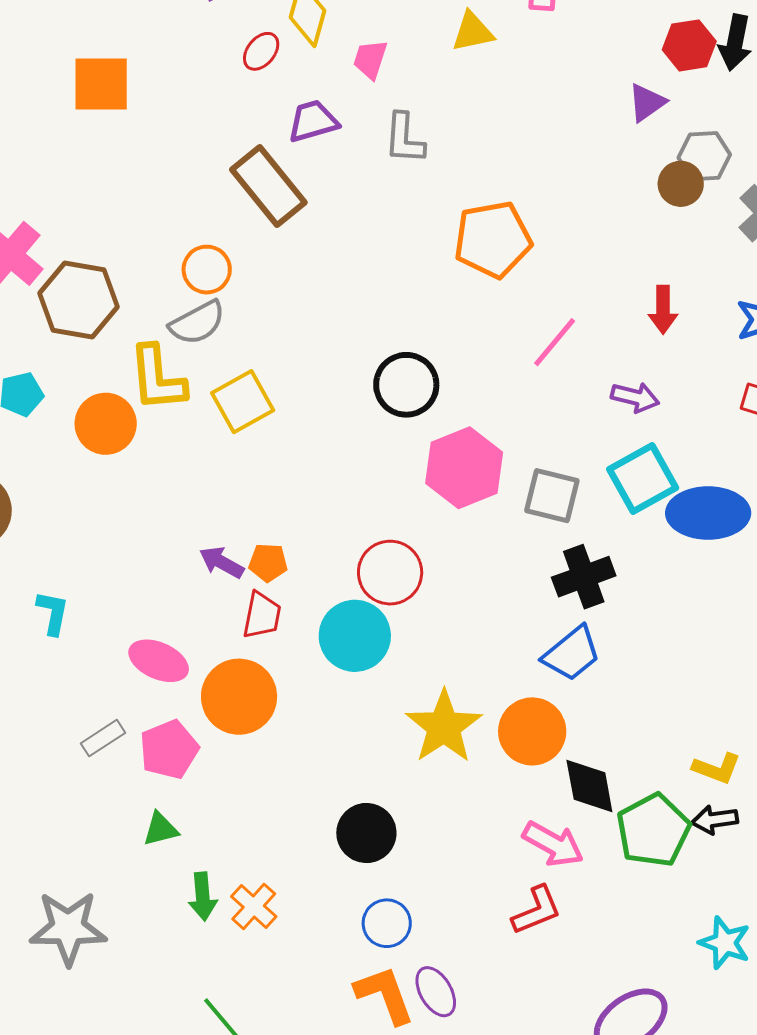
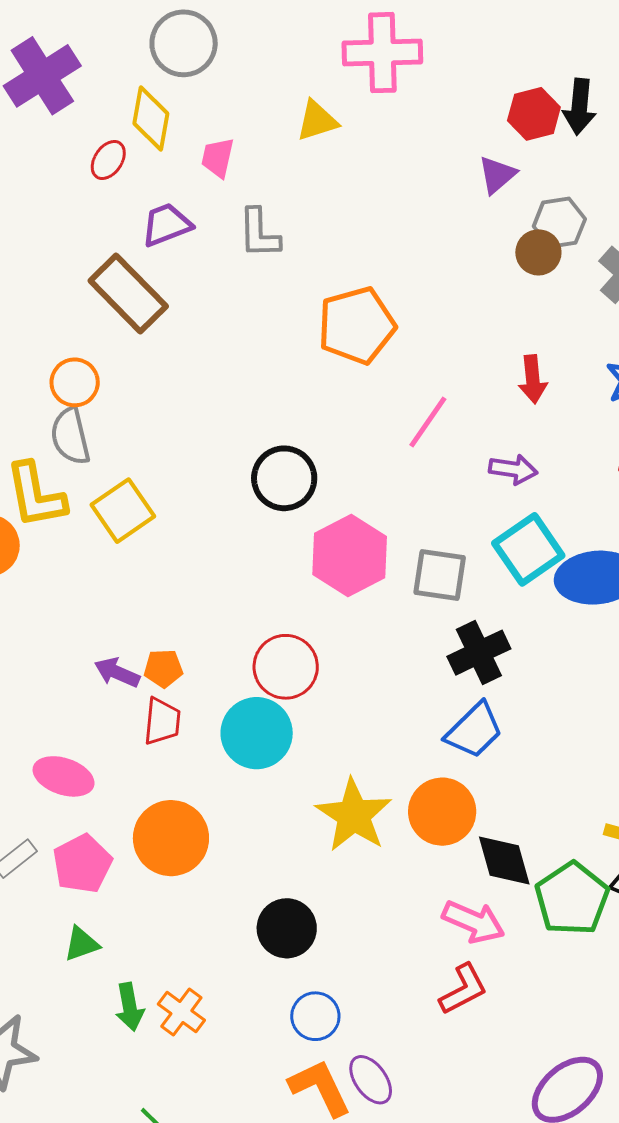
gray semicircle: (197, 323) -> (70, 436), turned 110
orange circle: (239, 697) -> (171, 838), moved

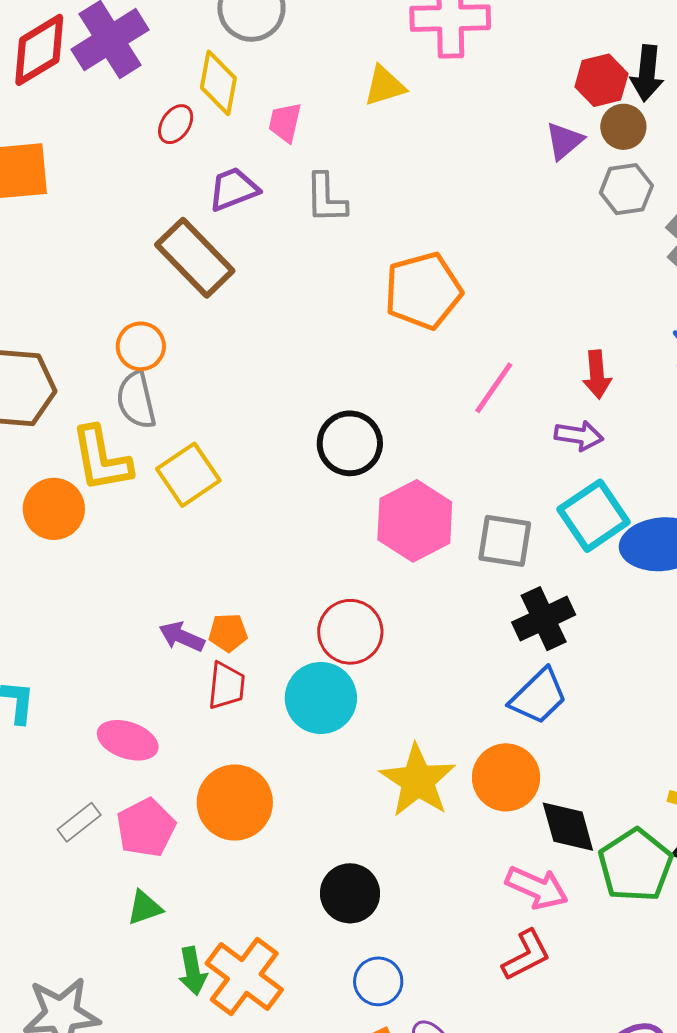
brown circle: (538, 252) -> (623, 127), moved
red arrow: (533, 379) -> (597, 375), moved
orange cross: (181, 1012) -> (244, 977), size x1.6

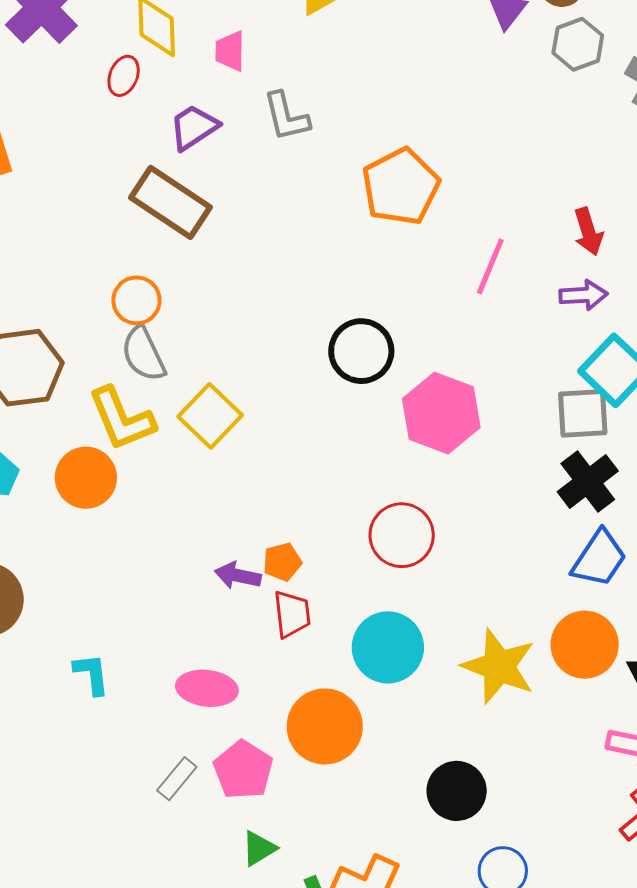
gray square: (505, 541) -> (583, 413), moved
cyan circle: (321, 698) -> (388, 647), moved

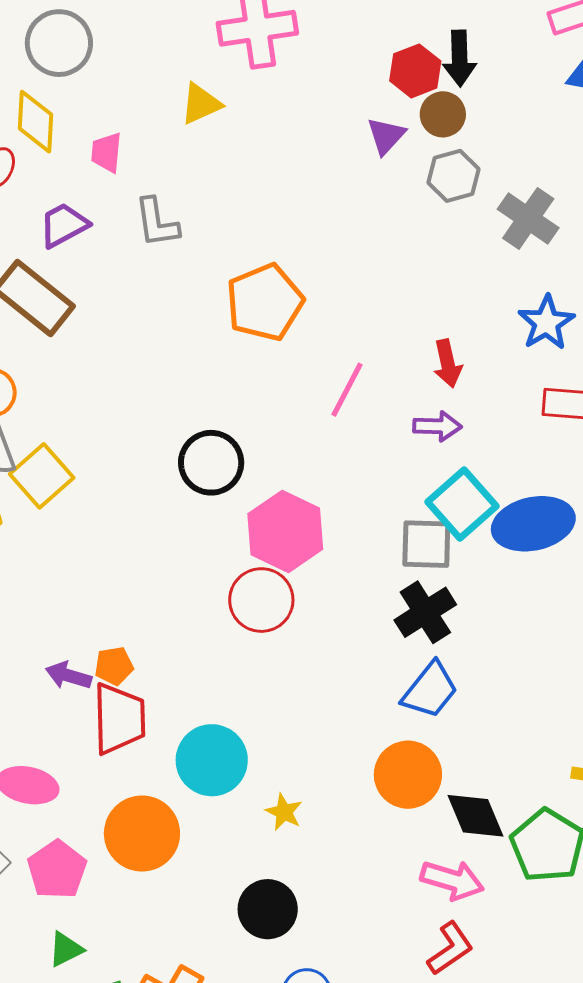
yellow square: (210, 416) -> (42, 476), moved
red circle: (402, 535) -> (261, 600), moved
red trapezoid: (292, 614) -> (119, 719), size x1.5
yellow star: (499, 666) -> (284, 812), moved, size x0.5

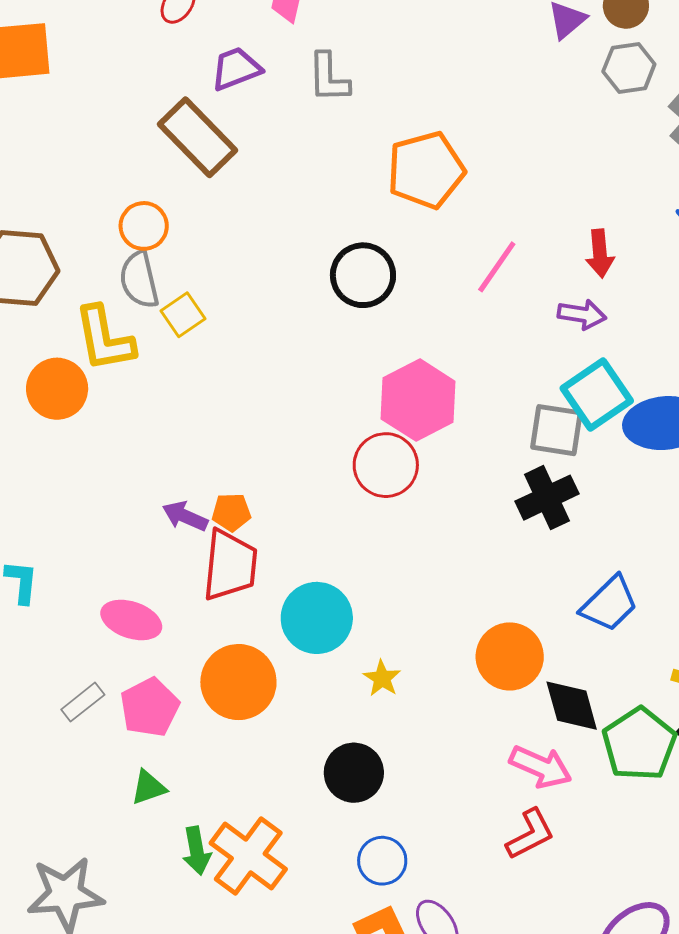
black circle: (211, 463) -> (363, 275), moved
yellow square: (42, 476) -> (183, 315), size x0.7
blue trapezoid: (430, 690) -> (609, 604), moved

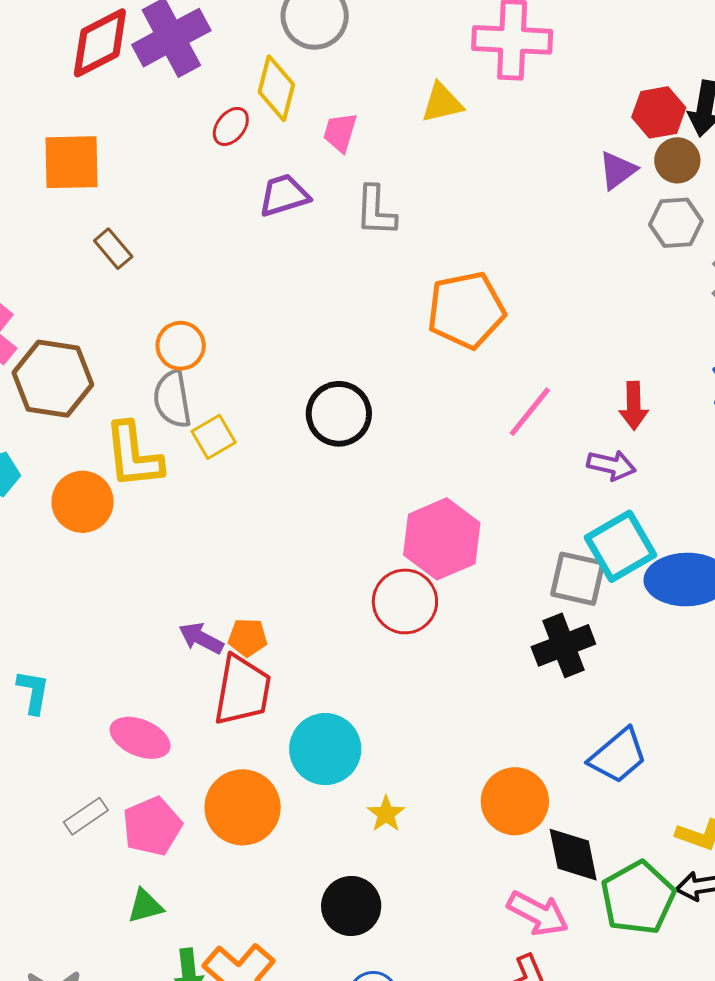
brown rectangle: (198, 137) -> (113, 249), moved, size x0.5
black circle: (363, 275) -> (339, 414), moved

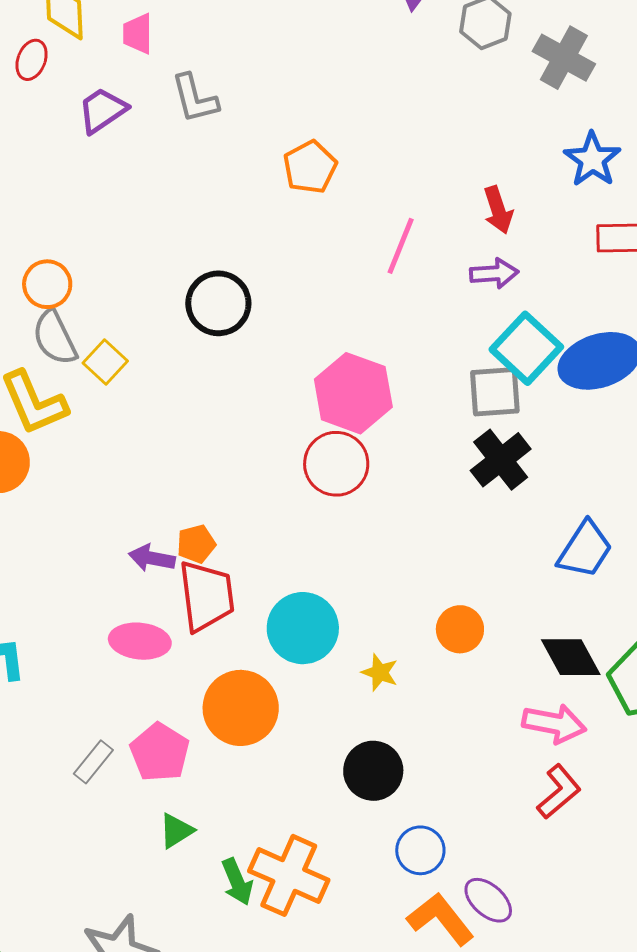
orange pentagon: (466, 310) -> (310, 167), size x0.7
pink ellipse: (140, 738) -> (140, 641), moved
orange circle: (515, 801) -> (460, 629), moved, size x0.7

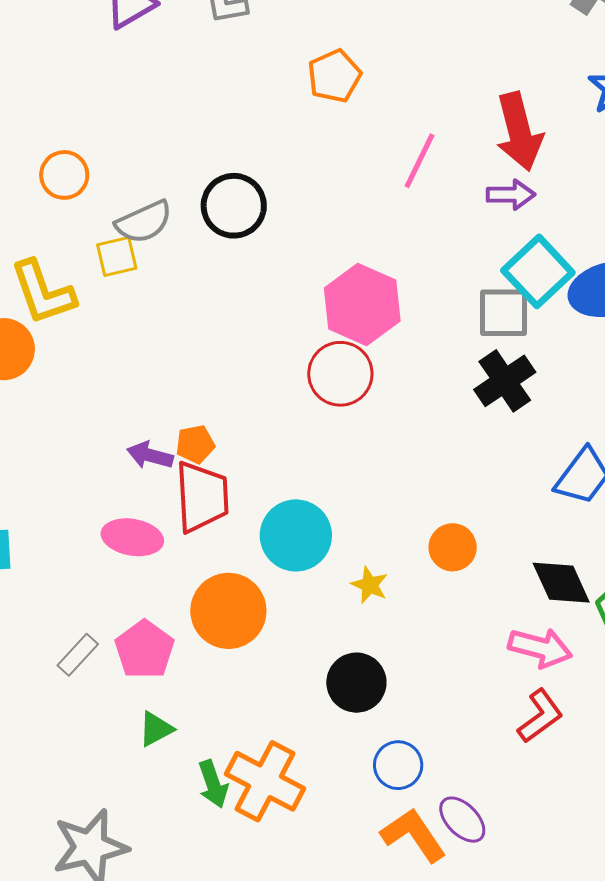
red arrow: (498, 210) -> (519, 132), size x1.6
gray semicircle: (55, 338) -> (144, 222), moved, turned -92
yellow square: (105, 362) -> (117, 257), turned 30

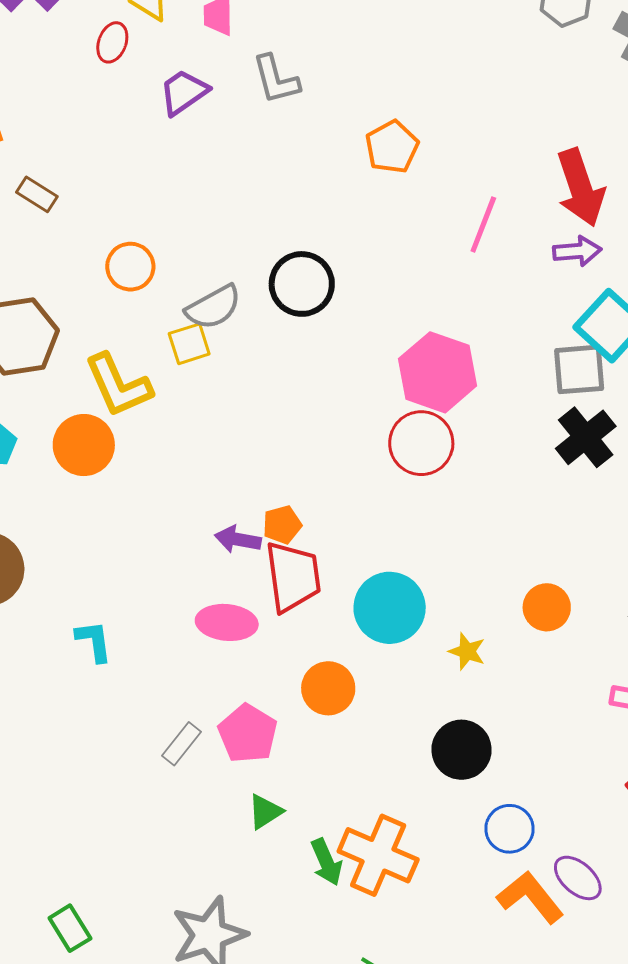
orange circle: (228, 611) -> (328, 688), size x0.7

